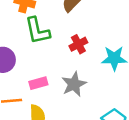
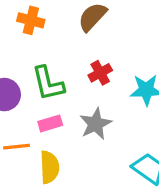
green L-shape: (37, 31) -> (48, 83), moved

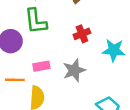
green L-shape: (48, 83) -> (36, 21), moved

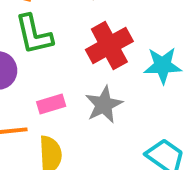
red cross: (82, 34) -> (109, 46), size x1.6

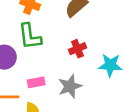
red cross: (109, 46) -> (77, 49), size x0.6

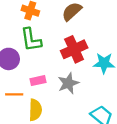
red cross: (77, 49) -> (74, 49), size x1.6

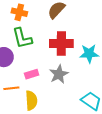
red cross: (74, 49) -> (61, 44), turned 30

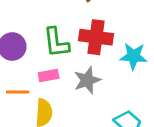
green L-shape: (22, 38) -> (56, 43), moved

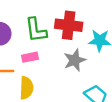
gray star: (87, 80) -> (75, 60), moved

